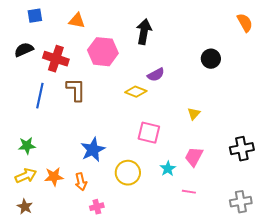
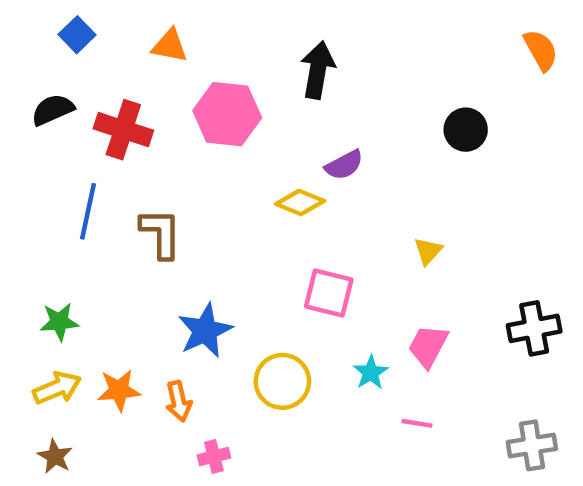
blue square: (35, 16) -> (77, 35), turned -35
brown L-shape: (76, 90) -> (161, 233), moved

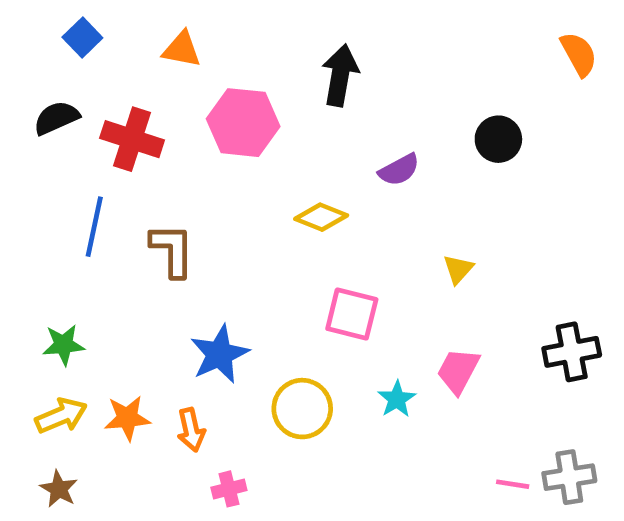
purple semicircle: (344, 165) -> (399, 170), moved
pink line: (417, 423) -> (513, 484), moved

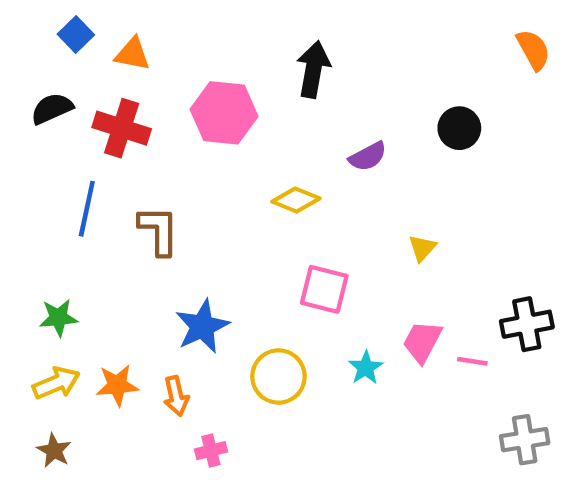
orange triangle: (182, 49) -> (133, 54), moved
pink line: (513, 484) -> (472, 361), moved

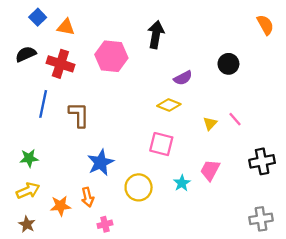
yellow diamond: (296, 200) -> (169, 105), moved
pink line: (472, 361) -> (235, 119), moved, turned 40
orange star: (117, 385) -> (60, 206), moved

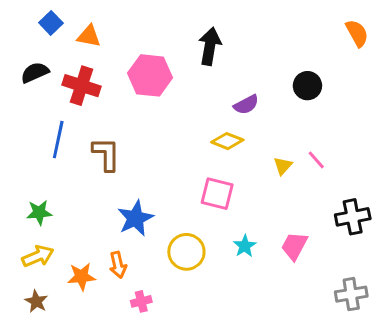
pink trapezoid: (210, 170) -> (294, 246), moved

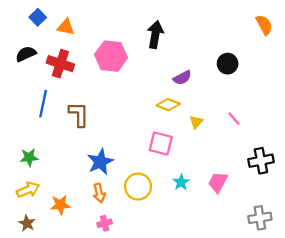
yellow triangle: (283, 166) -> (196, 122), moved
orange arrow: (118, 265) -> (99, 193), moved

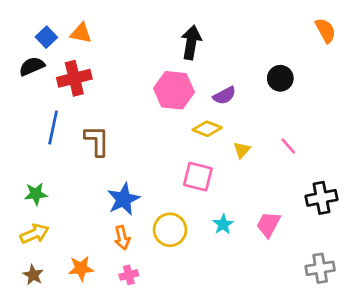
blue square: (38, 17) -> (46, 37), moved
pink hexagon: (111, 56) -> (174, 90), moved
red cross: (60, 64) -> (74, 78), turned -32
orange star: (60, 205) -> (81, 268), moved

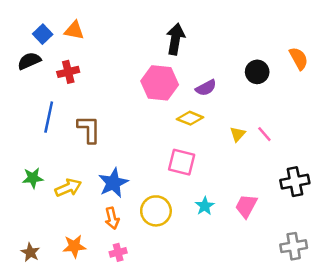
orange semicircle: (325, 30) -> (299, 58), moved
red cross: (74, 78) -> (68, 72), size x0.7
yellow triangle: (242, 150) -> (238, 134), moved
yellow arrow: (34, 234) -> (68, 188), moved

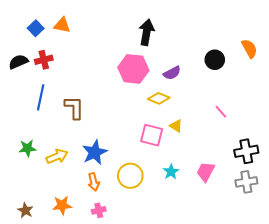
black semicircle: (29, 61) -> (18, 62), moved
red cross: (68, 72) -> (44, 60), moved
yellow triangle: (238, 134) -> (176, 126), moved, turned -40
gray cross: (294, 246) -> (246, 182), moved

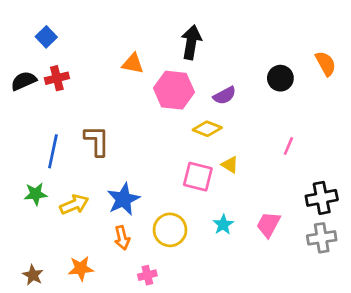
orange triangle: (62, 25) -> (133, 64), moved
blue line: (41, 97) -> (53, 151), moved
pink line: (221, 112) -> (288, 146), turned 64
pink cross: (99, 210) -> (147, 275), moved

